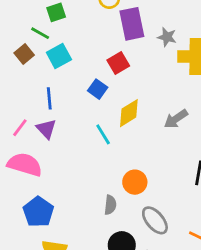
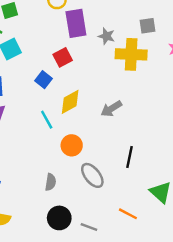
orange circle: (135, 182) -> (72, 145), moved
gray ellipse: (155, 220) -> (92, 175), moved

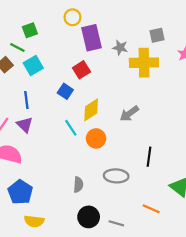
orange circle: (72, 145) -> (96, 138), moved
gray ellipse: (92, 175) -> (116, 176), turned -45

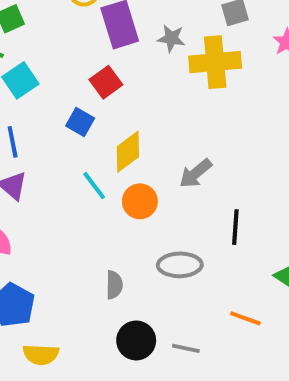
gray arrow: (129, 114) -> (195, 173), moved

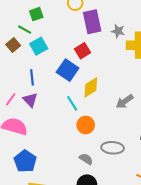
blue square: (80, 122) -> (68, 70), size x1.5
orange circle: (140, 201) -> (86, 125), moved
gray semicircle: (114, 285) -> (86, 159), moved, turned -64

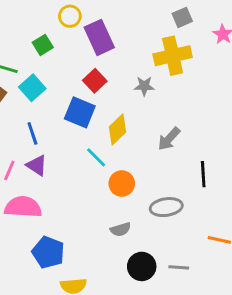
green square: (36, 14) -> (43, 45), moved
gray star: (118, 31) -> (144, 86), moved
gray semicircle: (86, 159) -> (120, 229), moved, turned 144

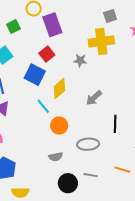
gray line: (179, 267) -> (91, 175), moved

